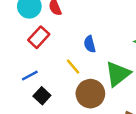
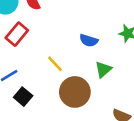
blue semicircle: (90, 44) -> (89, 40), moved, turned -56
green triangle: (118, 74) -> (103, 69), size x0.6

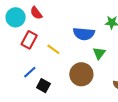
blue semicircle: (89, 40) -> (84, 34), size x1.5
yellow line: (55, 64) -> (53, 49), moved

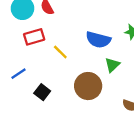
red rectangle: (29, 40) -> (34, 37), turned 36
blue line: (30, 72) -> (18, 74), moved

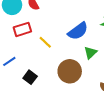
blue semicircle: (98, 40) -> (78, 31), turned -50

